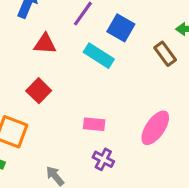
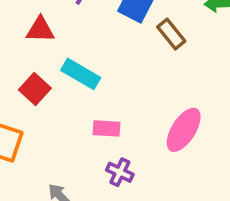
brown rectangle: (165, 54) -> (171, 34), moved
cyan rectangle: (99, 56) -> (81, 74), moved

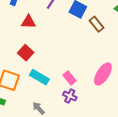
cyan rectangle: (81, 74) -> (39, 77), moved
pink rectangle: (106, 128) -> (69, 78), moved, turned 48

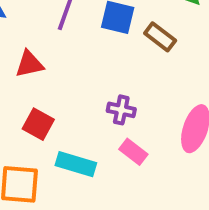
purple cross: (70, 96) -> (121, 110), moved

